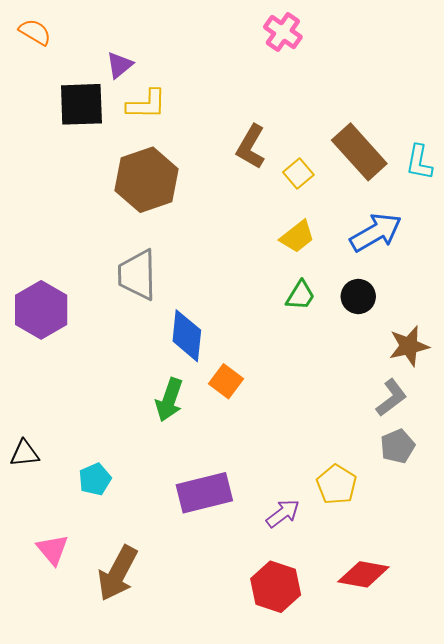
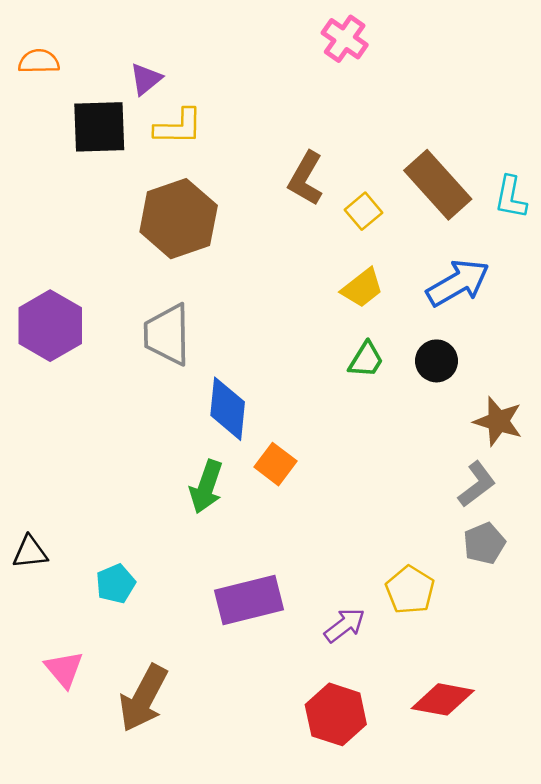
orange semicircle: (35, 32) -> (39, 61), moved, turned -32
purple hexagon: (41, 310) -> (50, 326), moved
brown star: (409, 346) -> (498, 421), turned 30

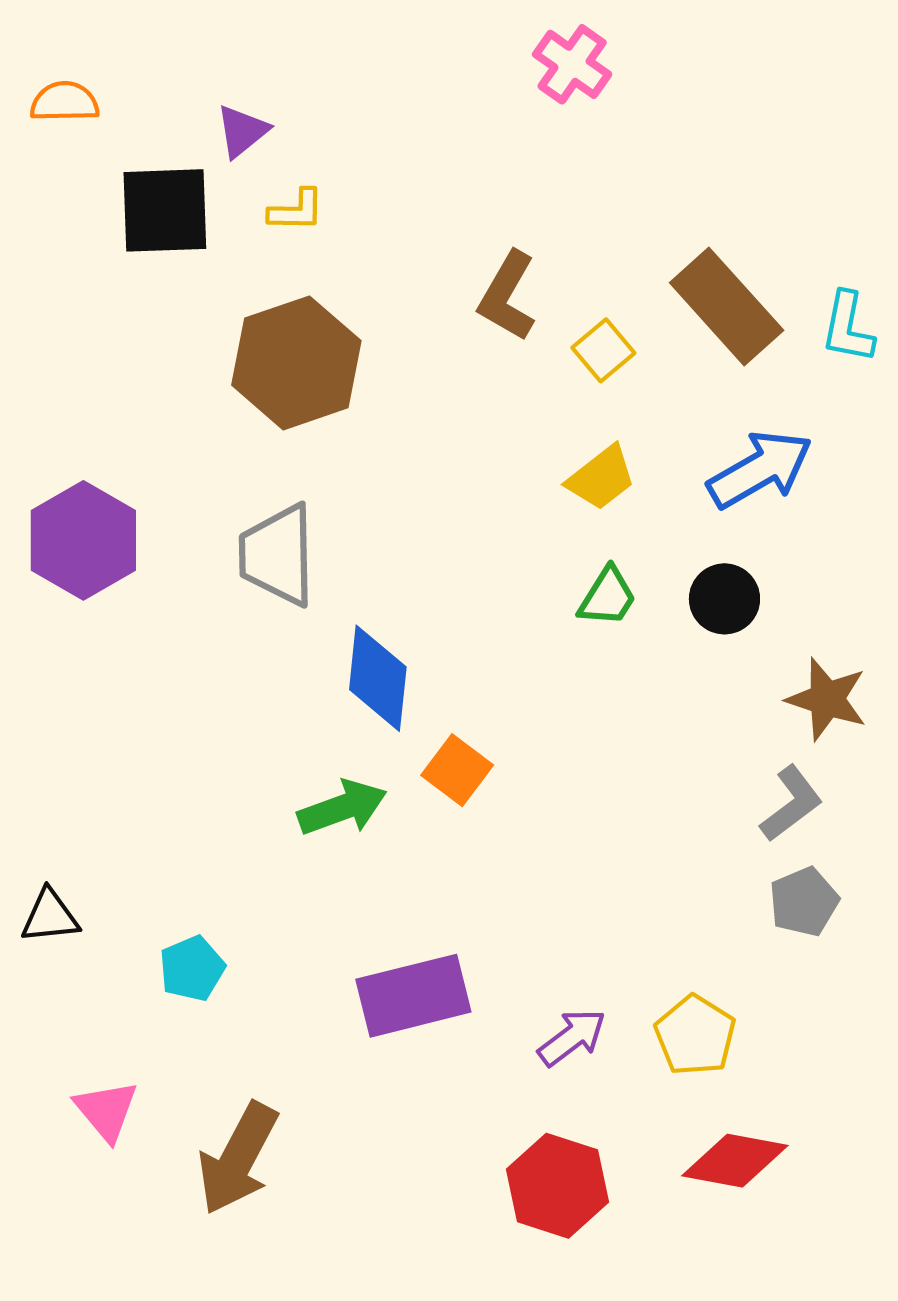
yellow L-shape: (179, 127) -> (296, 210), size x0.7
green arrow: (206, 487) -> (342, 808), turned -129
yellow pentagon: (410, 590) -> (695, 1035), moved

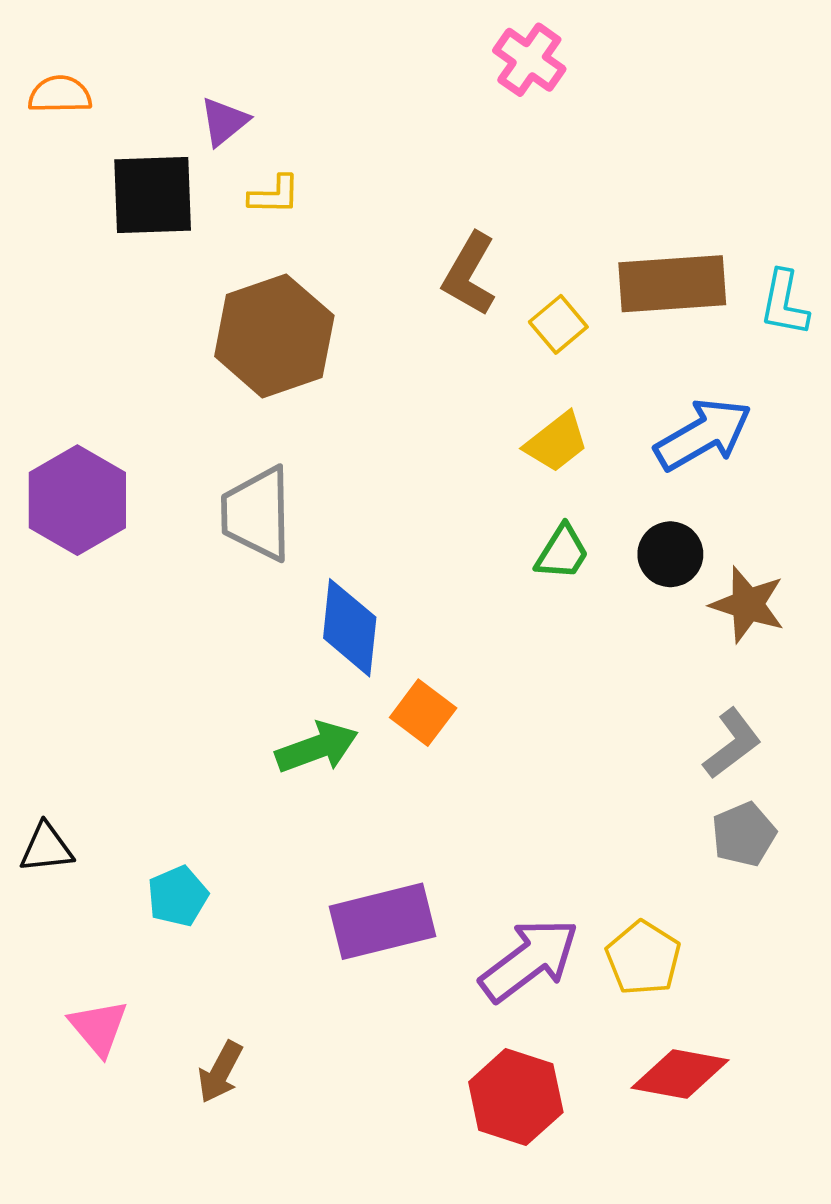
brown rectangle: (727, 307) -> (672, 284), turned -52
brown star: (827, 699) -> (748, 604), moved
purple arrow: (572, 1037) -> (529, 960), size x1.6
brown arrow: (238, 1159) -> (220, 1072), size x0.6

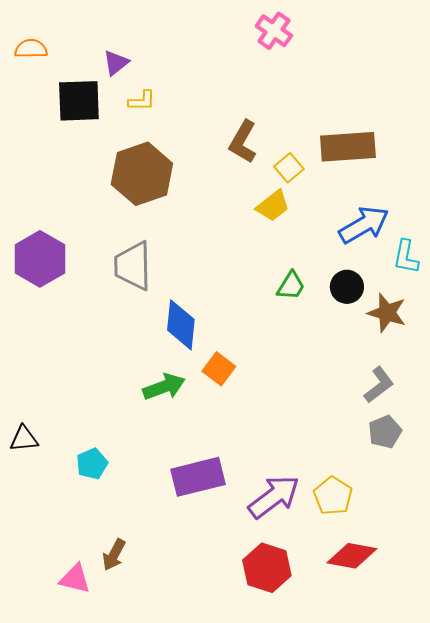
cyan L-shape: (784, 303) -> (406, 257), moved
yellow trapezoid: (556, 442) -> (273, 206), moved
pink triangle: (99, 1028) -> (75, 579), moved, turned -36

